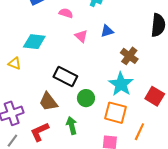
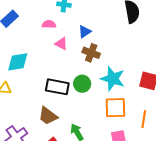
pink semicircle: (66, 13) -> (49, 24), moved
brown cross: (129, 56) -> (91, 53), moved
green circle: (86, 98) -> (82, 84), moved

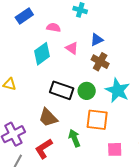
pink semicircle: (49, 24) -> (54, 27), moved
cyan diamond: (18, 62) -> (42, 54), moved, turned -35
orange square: (115, 108) -> (97, 120), moved

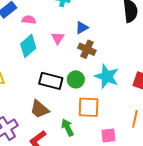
pink semicircle: (54, 27) -> (29, 20), moved
pink triangle: (72, 48) -> (58, 38), turned 32

